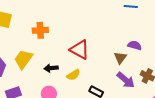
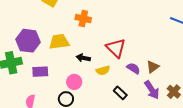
purple semicircle: (135, 45) -> (133, 68), moved
yellow trapezoid: (23, 59) -> (59, 42), turned 30

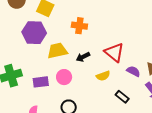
purple hexagon: (28, 41) -> (34, 33), moved
black arrow: (83, 58) -> (83, 57), moved, turned -32
pink circle: (74, 82) -> (64, 77), moved

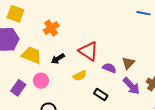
orange cross: (79, 26) -> (51, 28), turned -35
yellow trapezoid: (57, 51) -> (32, 55), turned 40
purple rectangle: (41, 82) -> (18, 88), turned -42

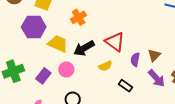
black arrow: (58, 59) -> (84, 48), size x1.5
purple semicircle: (109, 68) -> (135, 60), turned -104

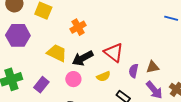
purple hexagon: (34, 27) -> (18, 35), moved
brown triangle: (154, 55) -> (153, 67), turned 32
pink circle: (66, 70) -> (73, 79), moved

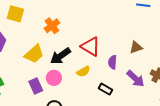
yellow trapezoid: (57, 53) -> (34, 54), turned 120
brown triangle: (153, 67) -> (136, 47), moved
purple rectangle: (41, 85) -> (36, 86), moved, turned -56

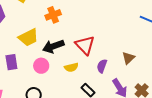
brown triangle: (136, 47) -> (128, 58), turned -40
purple rectangle: (36, 86) -> (11, 62), moved

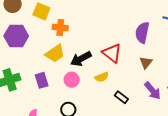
orange cross: (53, 15) -> (60, 28), moved, turned 35
brown triangle: (128, 58) -> (146, 63), moved
purple semicircle: (102, 66) -> (142, 33), moved, size x1.5

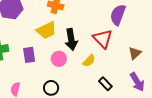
purple semicircle: (142, 33) -> (118, 15), moved
black arrow: (81, 59) -> (71, 40), turned -80
yellow semicircle: (102, 77) -> (89, 61), turned -32

